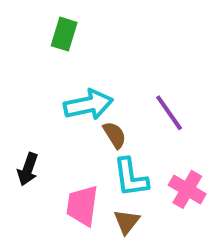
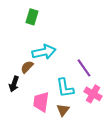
purple line: (169, 113) -> (84, 68), moved
brown semicircle: (115, 135) -> (27, 67), moved, turned -104

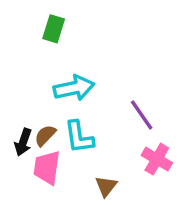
brown semicircle: (27, 67) -> (45, 135), moved
cyan L-shape: (65, 88) -> (79, 137), moved
pink trapezoid: (41, 102) -> (47, 168), moved

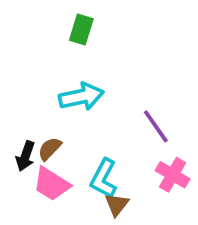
green rectangle: (54, 29) -> (81, 29), moved
cyan L-shape: (79, 137) -> (104, 178), moved, turned 36
pink trapezoid: (47, 168) -> (52, 184), turned -66

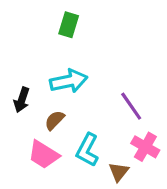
brown semicircle: (50, 149) -> (55, 120), moved
black arrow: (25, 156) -> (22, 100), moved
brown triangle: (117, 205) -> (119, 172), moved

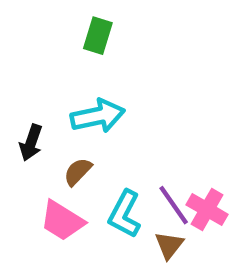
purple line: (131, 106) -> (174, 205), moved

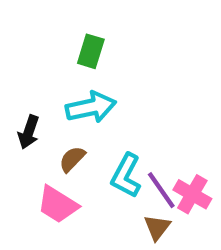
green rectangle: (98, 36) -> (91, 51), moved
cyan L-shape: (125, 214) -> (126, 176), moved

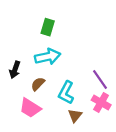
purple line: (161, 190) -> (100, 80), moved
brown triangle: (157, 227) -> (75, 116), moved

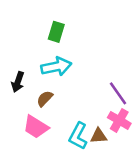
cyan L-shape: (66, 93) -> (78, 136), moved
brown triangle: (75, 116) -> (99, 136), moved, turned 48

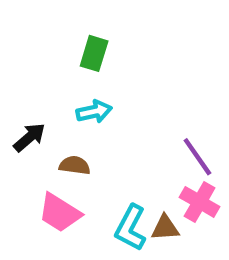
cyan arrow: (56, 66) -> (94, 112), size x0.7
black arrow: (18, 82) -> (29, 137), turned -150
brown semicircle: (45, 99) -> (75, 165), turned 54

